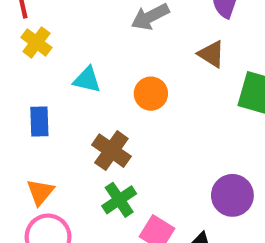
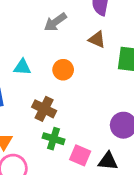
green cross: (119, 200) -> (54, 139), turned -30

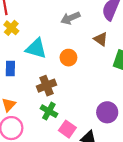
cyan triangle: (22, 67) -> (36, 48), size x1.5
brown cross: (44, 109) -> (47, 86), turned 30

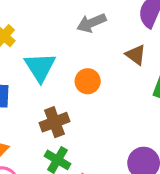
cyan triangle: (36, 48) -> (40, 67), turned 40

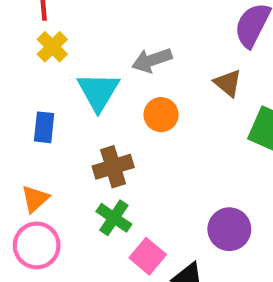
gray arrow: (91, 23) -> (152, 60), moved

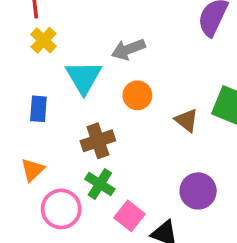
brown triangle: (228, 83) -> (187, 120), moved
pink circle: (37, 245) -> (61, 209), moved

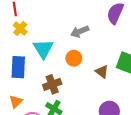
gray arrow: (128, 49) -> (80, 31), moved
blue rectangle: (38, 109) -> (18, 67), size x1.5

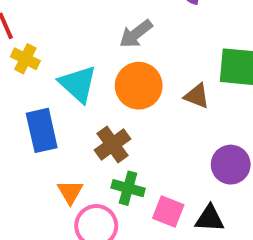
orange circle: (74, 58) -> (139, 86), size x1.5
orange triangle: (16, 102) -> (70, 192), moved

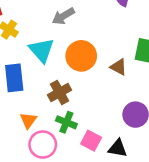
gray arrow: (136, 34) -> (63, 16), moved

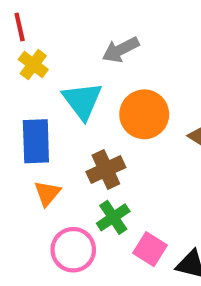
orange triangle: (28, 120) -> (47, 193), moved
green cross: (66, 122) -> (113, 217), turned 30

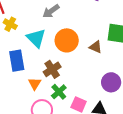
orange triangle: (47, 193) -> (35, 84), moved

